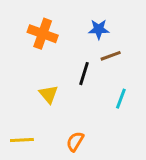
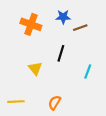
blue star: (99, 29) -> (63, 17), moved
brown line: (111, 56) -> (80, 28), moved

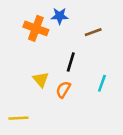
blue star: (63, 17) -> (60, 16), moved
orange semicircle: (55, 103) -> (63, 89), moved

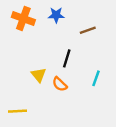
orange cross: (36, 28) -> (23, 19), moved
orange semicircle: (63, 89) -> (60, 84), turned -77

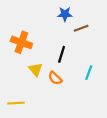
blue star: (56, 15) -> (65, 14), moved
orange cross: (23, 19) -> (21, 42), moved

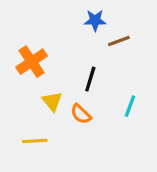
orange cross: (21, 42) -> (32, 62), turned 36
yellow line: (16, 103) -> (35, 141), moved

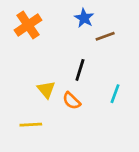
blue star: (95, 20) -> (84, 18), turned 30
orange cross: (32, 62) -> (28, 25), moved

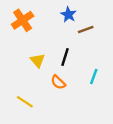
yellow triangle: (46, 90) -> (37, 60), moved
yellow line: (31, 125) -> (25, 102), turned 36

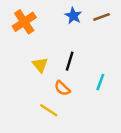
brown line: (86, 29) -> (102, 17), moved
yellow line: (25, 102) -> (49, 110), moved

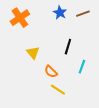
black line: (70, 61) -> (68, 47), moved
yellow line: (49, 110) -> (58, 90), moved

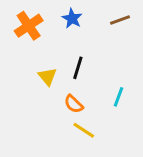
blue star: (60, 13) -> (72, 18), moved
black line: (68, 47) -> (78, 68), moved

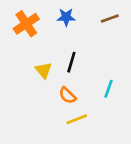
blue star: (72, 18) -> (66, 17), turned -30
yellow line: (84, 130) -> (77, 119), turned -54

